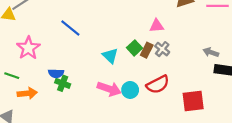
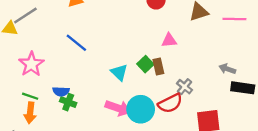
gray cross: (162, 49) -> (185, 87), moved
brown rectangle: (147, 50) -> (158, 66), turned -40
green line: (12, 76) -> (30, 96), moved
cyan circle: (130, 90) -> (141, 109), size x1.5
orange arrow: (27, 93) -> (30, 113), turned 102

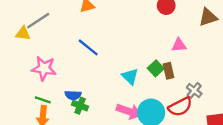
pink star: (31, 64) -> (44, 68), turned -30

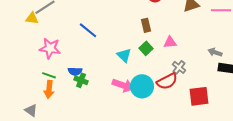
pink triangle: (179, 45) -> (170, 42), moved
brown rectangle: (169, 71) -> (146, 25), moved

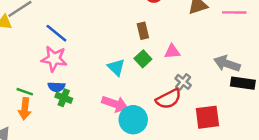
blue line: (88, 30) -> (56, 33), moved
pink star: (50, 48) -> (54, 59), moved
gray arrow: (215, 52) -> (227, 64), size x1.5
cyan circle: (142, 86) -> (133, 120), moved

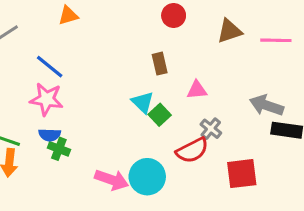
green square: (143, 59) -> (160, 115), moved
cyan triangle: (116, 67) -> (143, 102), moved
pink arrow: (115, 104) -> (112, 180), moved

